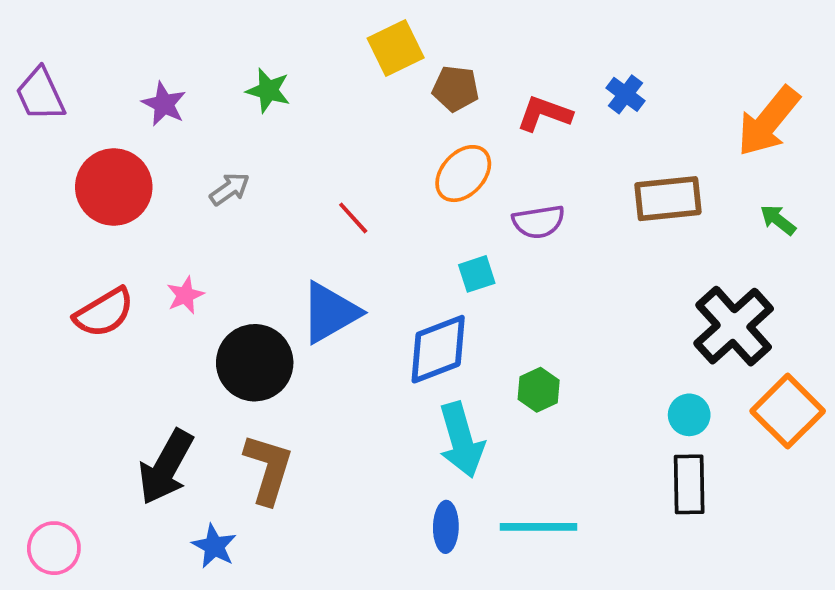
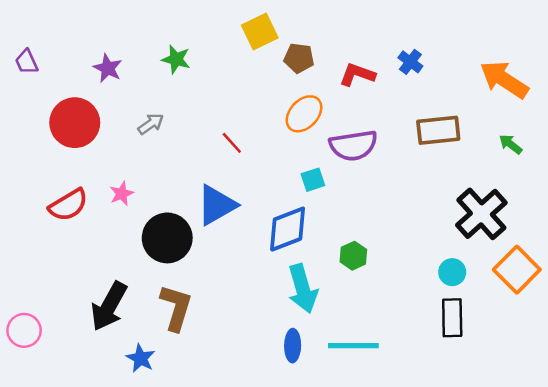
purple trapezoid: (40, 94) -> (27, 62), size x0.7
orange arrow: (768, 121) -> (504, 80), turned 84
purple semicircle: (539, 222) -> (353, 145), size x1.4
pink circle: (54, 548) -> (24, 330), moved

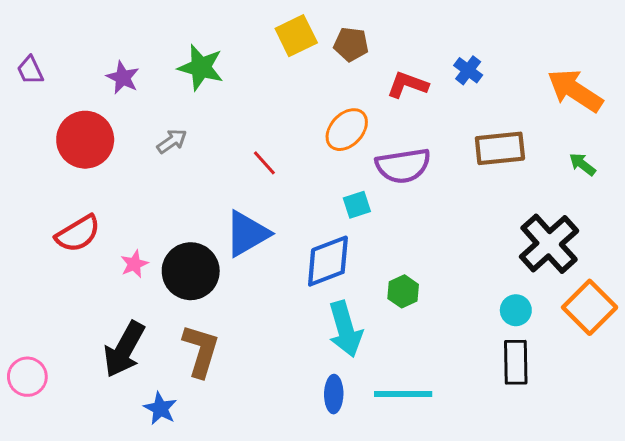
brown pentagon: (299, 58) -> (351, 44), moved
green star: (176, 59) -> (201, 67), size x1.4
pink star: (122, 194) -> (134, 264), moved

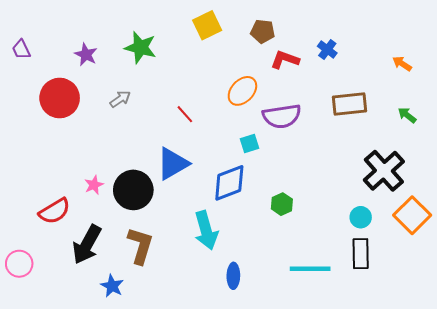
brown pentagon: (351, 44) -> (263, 31), moved
orange arrow: (575, 91) -> (402, 64), size x0.5
red semicircle: (78, 234) -> (55, 211), moved
cyan arrow: (345, 329) -> (206, 230), moved
cyan line: (403, 394) -> (310, 269), moved

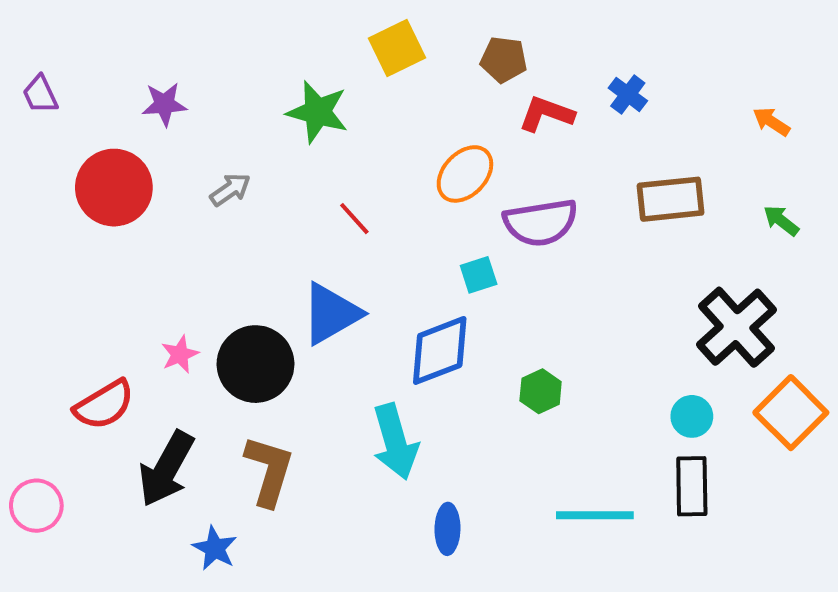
green star: (140, 47) -> (318, 112), moved
purple star: (86, 55) -> (164, 104), turned -30

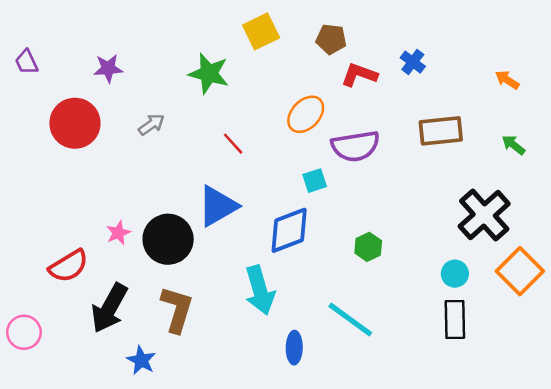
green hexagon: (541, 391) -> (368, 247), moved
cyan line: (595, 515) -> (350, 320), moved, turned 36

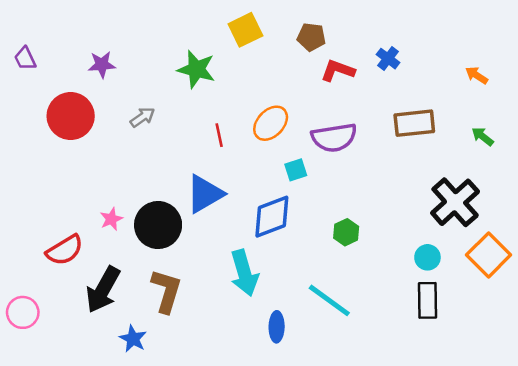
orange ellipse: (306, 114) -> (271, 123), moved
red line: (233, 144) -> (219, 135), turned 30

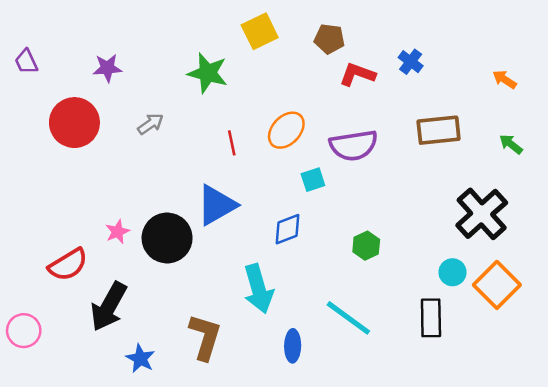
blue diamond: (272, 217) -> (288, 229), size x0.7
orange square: (489, 255) -> (497, 285), moved
brown L-shape: (166, 291) -> (205, 337), moved
black rectangle: (427, 300) -> (431, 318), moved

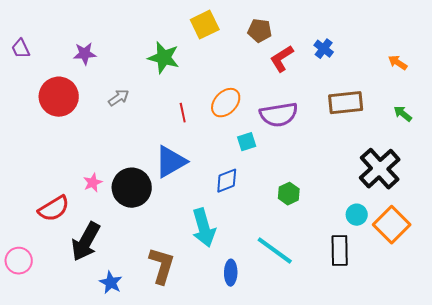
red L-shape: (357, 74) -> (282, 59), turned -52

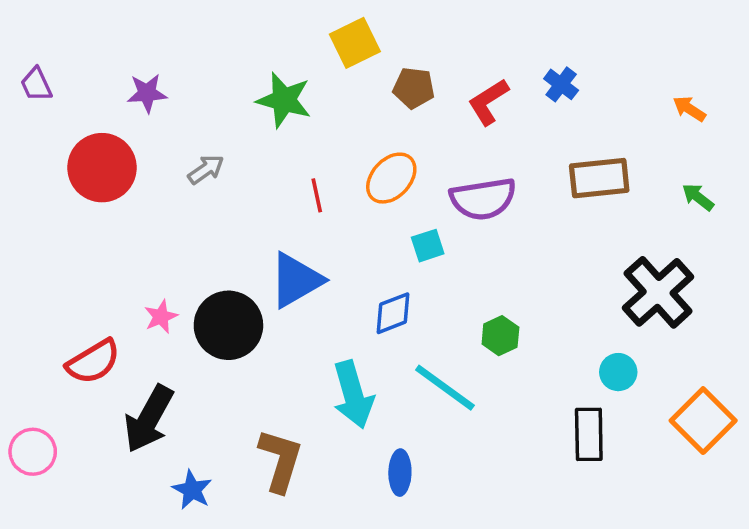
brown pentagon: (260, 31) -> (414, 88), moved
orange square: (392, 225) -> (703, 421), moved
cyan line: (275, 251) -> (445, 388), moved

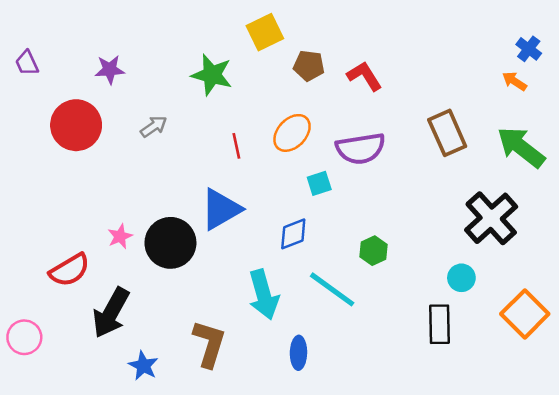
blue cross: (561, 84) -> (529, 49), moved
red L-shape: (488, 102) -> (364, 76), turned 90
brown rectangle: (599, 178) -> (447, 133), turned 72
green arrow: (698, 197) -> (521, 147), size x2.0

